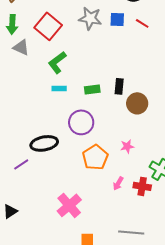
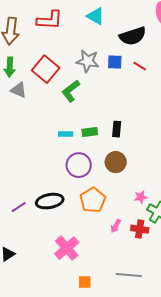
green L-shape: (57, 62) -> (71, 91), moved
cyan rectangle: (59, 88) -> (66, 134), moved
brown circle: (137, 103) -> (116, 162), moved
black ellipse: (44, 143) -> (50, 201), moved
pink star: (127, 146) -> (141, 197), moved

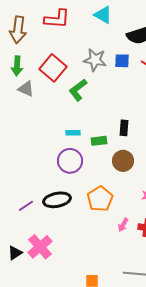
green rectangle: (90, 132) -> (99, 141), moved
purple circle: (79, 165) -> (70, 161), moved
pink cross: (67, 248) -> (40, 247), moved

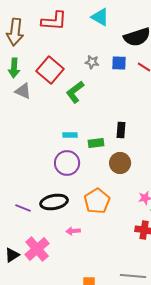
gray star: (95, 60) -> (92, 62), size x0.6
purple line: (26, 206) -> (23, 208), turned 56
pink arrow: (123, 225) -> (73, 231), moved, turned 56

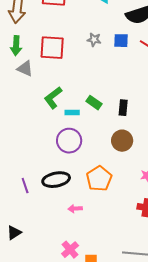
red square: (50, 70) -> (52, 48), turned -36
green L-shape: (75, 92) -> (53, 98), moved
green rectangle: (96, 143) -> (94, 103), moved, turned 42
purple line: (23, 208) -> (25, 186), turned 49
pink cross: (37, 249) -> (70, 250), moved, size x0.7

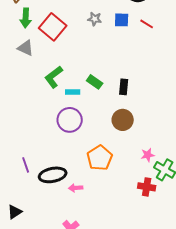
green arrow: (16, 46) -> (26, 18), moved
red square: (52, 48) -> (53, 27), turned 36
black ellipse: (56, 180) -> (53, 175), moved

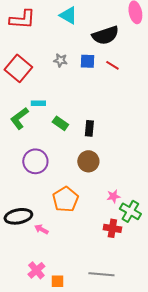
cyan rectangle: (73, 92) -> (38, 103), moved
pink arrow: (76, 188) -> (41, 229), turned 32

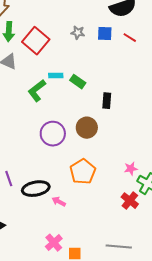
green rectangle: (60, 123) -> (78, 82), moved
brown circle: (88, 161) -> (87, 128), moved
red cross: (112, 228) -> (130, 201), turned 30

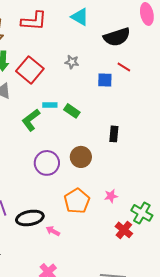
blue square: (105, 34) -> (105, 80), moved
black rectangle: (107, 101) -> (114, 134), moved
pink star: (131, 169) -> (111, 196), moved

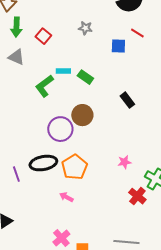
red square: (30, 70) -> (43, 36), size x0.6
black rectangle: (114, 134) -> (127, 100), turned -42
brown circle: (81, 157) -> (82, 115), moved
orange pentagon: (77, 201) -> (74, 167), moved
black ellipse: (30, 218) -> (43, 163), moved

